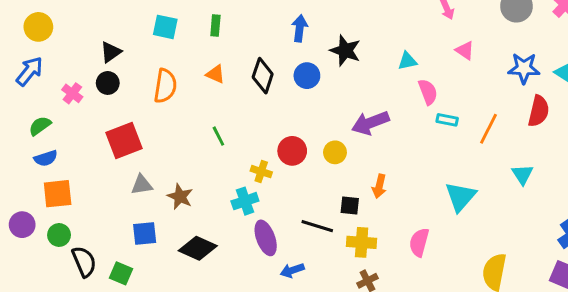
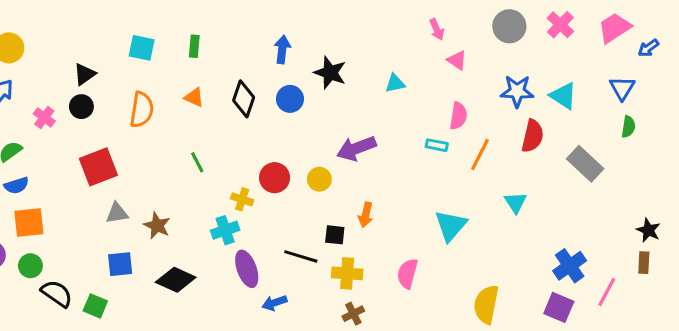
pink triangle: (465, 51) -> (457, 60), moved
pink semicircle: (428, 92) -> (458, 116), moved, turned 30
black semicircle: (84, 262) -> (57, 294), turned -32

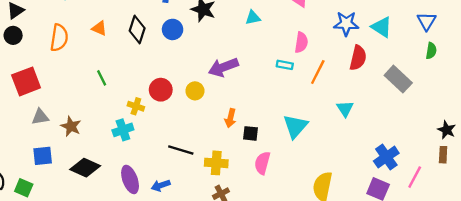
black square: (335, 235) -> (250, 133), moved
purple ellipse: (247, 269) -> (130, 179), moved

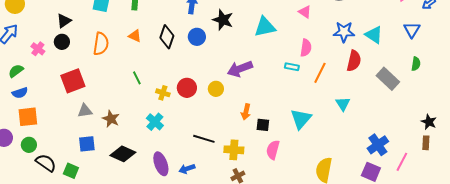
cyan triangle: (253, 18) -> (265, 27), size x1.6
green semicircle: (431, 51) -> (416, 64), moved
yellow cross: (136, 106) -> (163, 93), moved
cyan cross: (123, 130) -> (155, 122), turned -30

